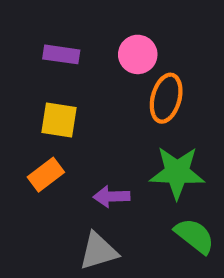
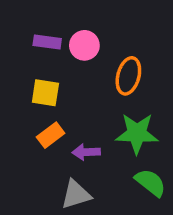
pink circle: (138, 54) -> (84, 45), moved
orange rectangle: (46, 175) -> (51, 135), moved

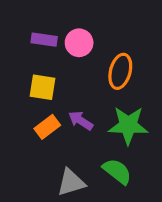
purple arrow: (86, 152) -> (81, 121), moved, turned 35
green semicircle: (150, 183) -> (117, 171), moved

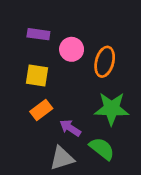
pink circle: (79, 43) -> (72, 49), moved
purple arrow: (81, 121) -> (70, 128), moved

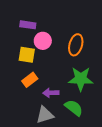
pink circle: (72, 49) -> (43, 41), moved
purple arrow: (70, 128) -> (51, 93), turned -35

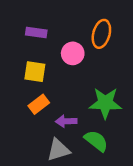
pink circle: (43, 41) -> (73, 53), moved
orange ellipse: (76, 45) -> (101, 34), moved

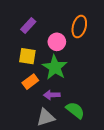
purple rectangle: (36, 33) -> (28, 26), turned -56
green star: (105, 103) -> (55, 67), moved, turned 30

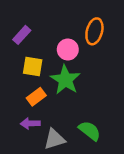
purple rectangle: (28, 26) -> (22, 35), moved
purple arrow: (52, 95) -> (30, 123), moved

